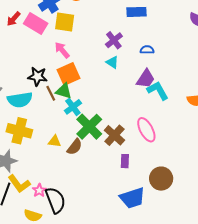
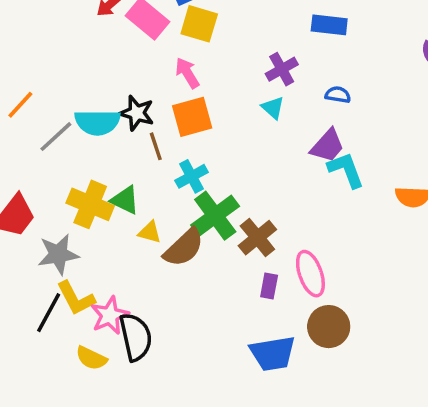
green triangle: (64, 91) -> (125, 200), moved
cyan semicircle: (20, 100) -> (98, 122), moved
pink ellipse: (146, 130) -> (310, 274), moved
brown semicircle: (75, 147) -> (184, 248), size x1.4
pink star: (39, 190) -> (110, 315), size x1.5

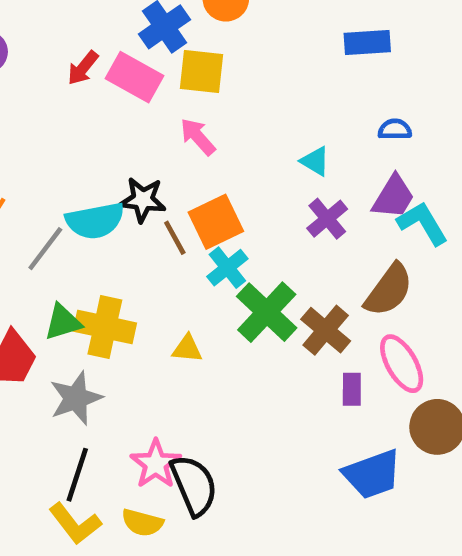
purple cross: (282, 69) -> (327, 219), moved
orange square: (192, 117) -> (216, 222), moved
green triangle: (125, 200) -> (63, 322), moved, turned -32
brown semicircle: (184, 248) -> (389, 290), moved
yellow L-shape: (76, 298) -> (75, 524), moved

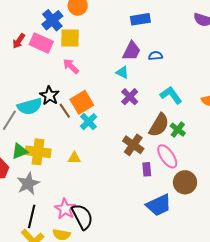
purple trapezoid: (393, 197) -> (132, 51), moved
black star: (143, 200) -> (50, 96), turned 30
green cross: (267, 312) -> (178, 130), moved, size x0.6

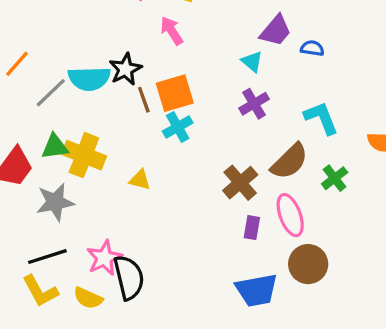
green cross: (178, 130) -> (335, 178), moved
black line: (32, 216) -> (47, 257), turned 45

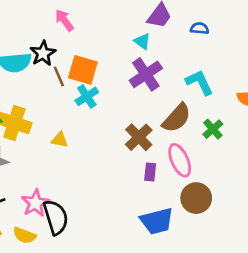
pink arrow: (172, 31) -> (64, 20), moved
blue semicircle: (312, 48) -> (200, 28), moved
orange square: (175, 93) -> (83, 70), turned 36
purple cross: (254, 104) -> (146, 74), size x1.4

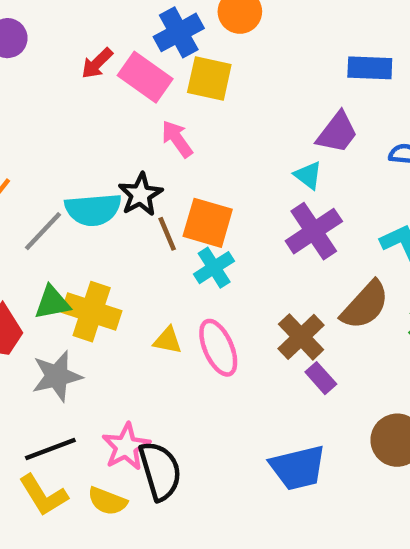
pink ellipse: (180, 160) -> (218, 348), moved
purple rectangle: (150, 172) -> (321, 378), moved, turned -48
blue trapezoid: (157, 221) -> (298, 468), moved

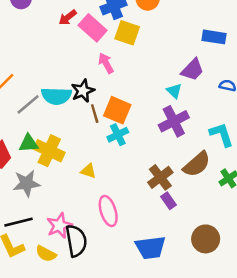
pink ellipse: (218, 348) -> (108, 211), moved

